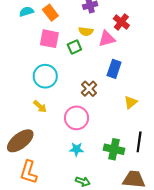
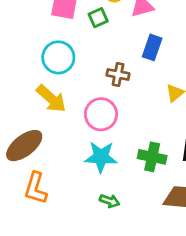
brown cross: (89, 89) -> (118, 74), turned -35
yellow arrow: (40, 106) -> (51, 99), size x1.6
cyan star: (77, 149) -> (101, 157), size x1.6

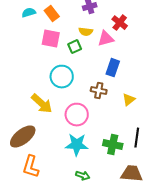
cyan circle: (58, 57) -> (62, 77), moved
brown cross: (118, 74) -> (99, 91), moved

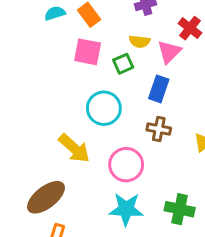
pink triangle: (106, 39) -> (169, 52), turned -30
blue rectangle: (113, 68) -> (159, 89), moved

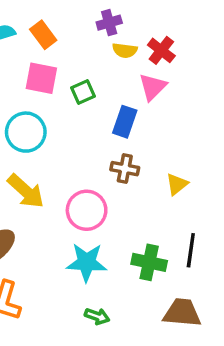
yellow semicircle: (139, 41) -> (125, 50), moved
pink triangle: (169, 52) -> (153, 87), moved
cyan circle: (104, 108) -> (26, 132), moved

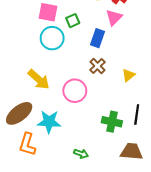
cyan circle: (26, 132) -> (52, 38), moved
brown cross: (125, 169) -> (98, 66), turned 35
cyan star: (87, 262) -> (49, 122), moved

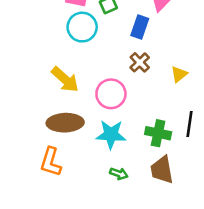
brown ellipse: (19, 113) -> (65, 123), moved, turned 36
cyan star: (49, 122) -> (111, 134), moved
brown trapezoid: (132, 152) -> (162, 170), moved, turned -105

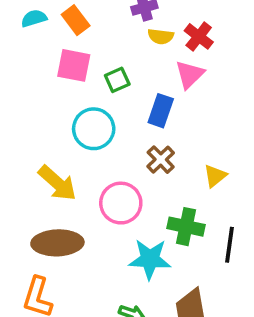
cyan circle: (82, 27) -> (94, 129), moved
green cross: (158, 133) -> (186, 227), moved
cyan star: (111, 134) -> (150, 259), moved

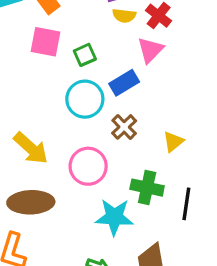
blue rectangle: (161, 111) -> (124, 83), turned 40
cyan circle: (94, 129) -> (85, 99), moved

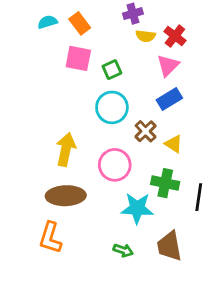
blue rectangle: (124, 83) -> (169, 99), moved
yellow triangle: (173, 142) -> (174, 144), moved, turned -48
yellow arrow: (31, 148) -> (66, 149), turned -120

